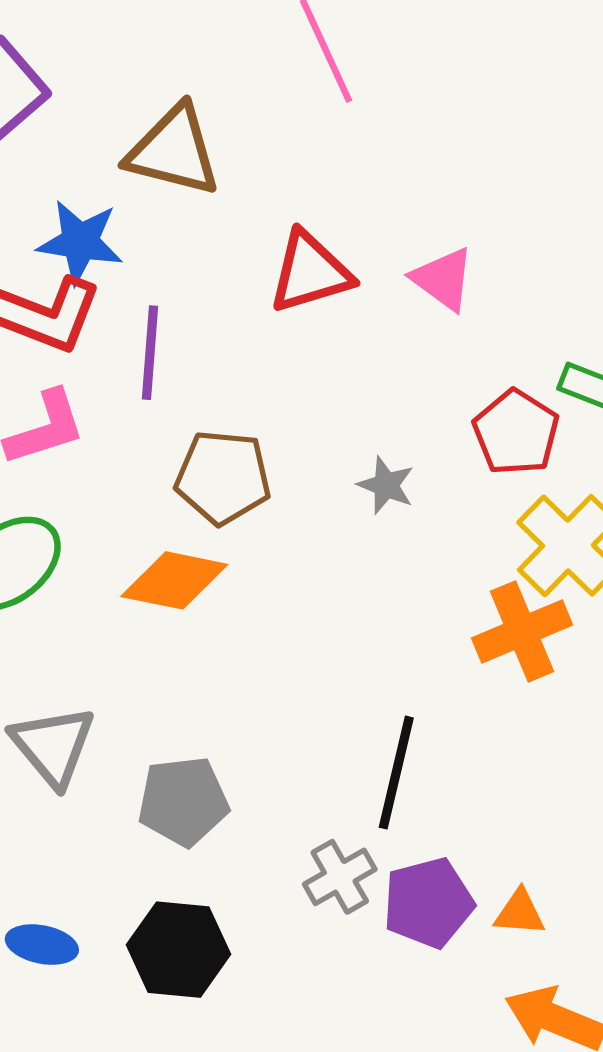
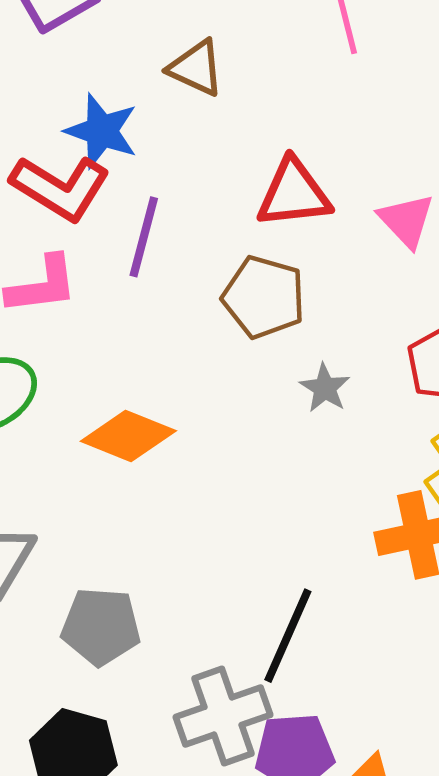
brown triangle: (174, 151) -> (196, 68), size x0.7
brown pentagon: (223, 477) -> (264, 297), moved
gray cross: (340, 877) -> (223, 716), size x1.5

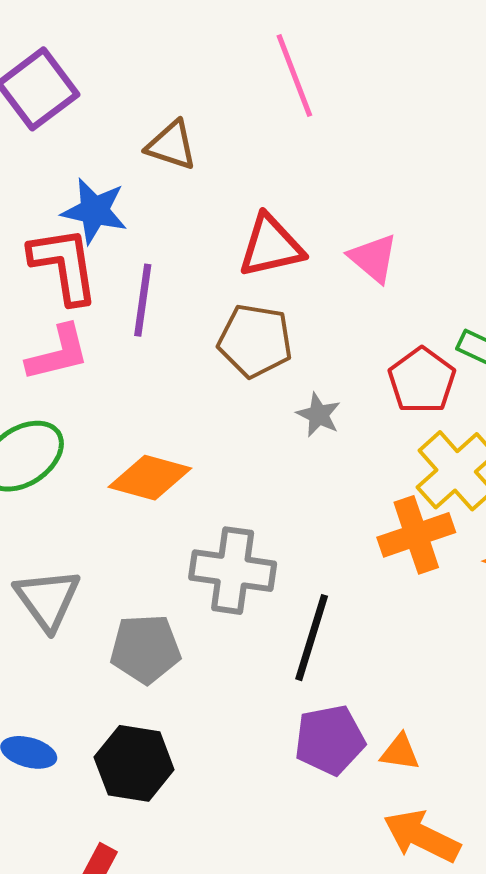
red L-shape: (60, 188) -> (64, 265), turned -124
gray cross: (223, 716) -> (233, 571), moved, turned 34

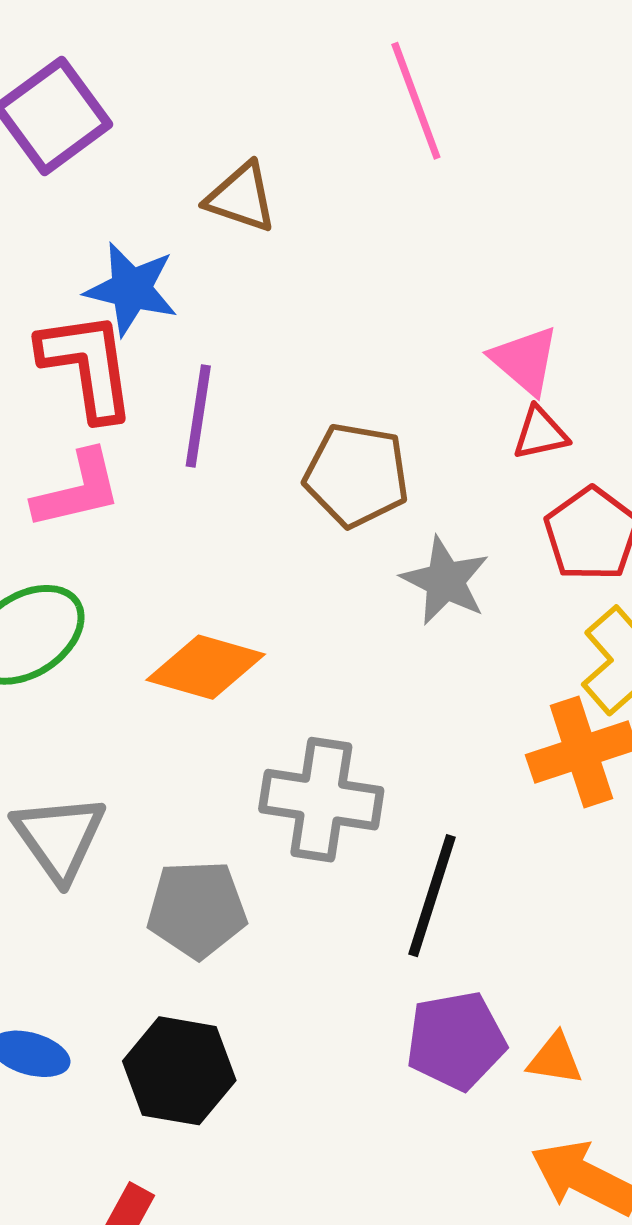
red triangle: (271, 246) -> (540, 433), moved, size x0.6
gray star: (319, 415) -> (445, 581), size x1.4

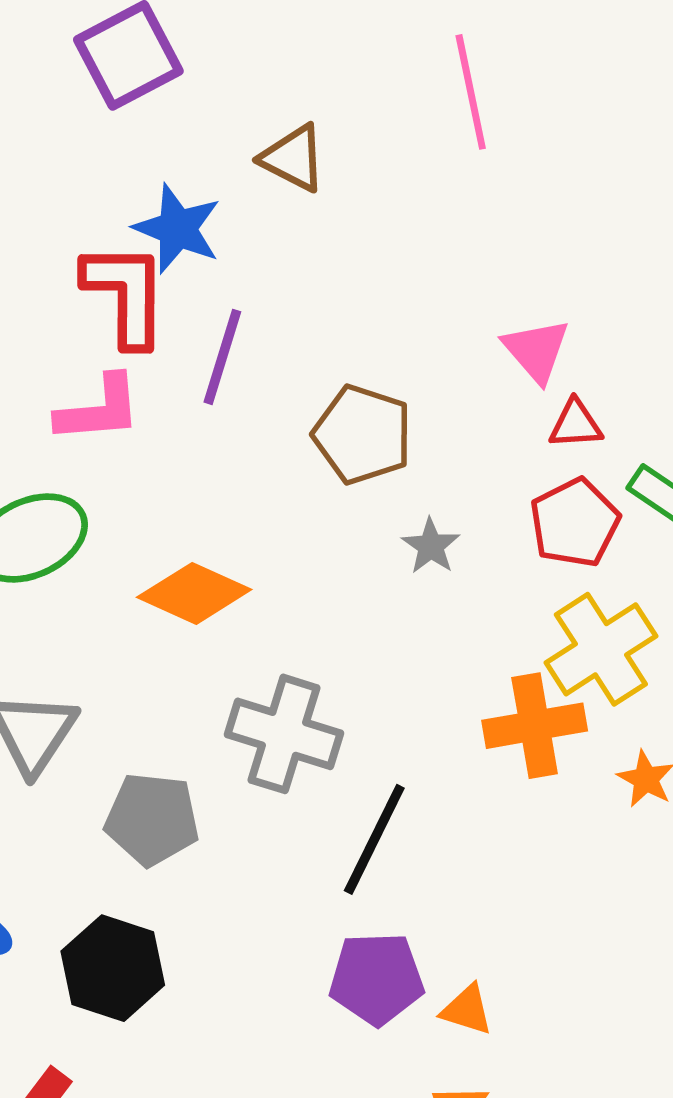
red triangle: (540, 433) -> (576, 424), moved
gray star: (445, 581) -> (431, 546), size x0.7

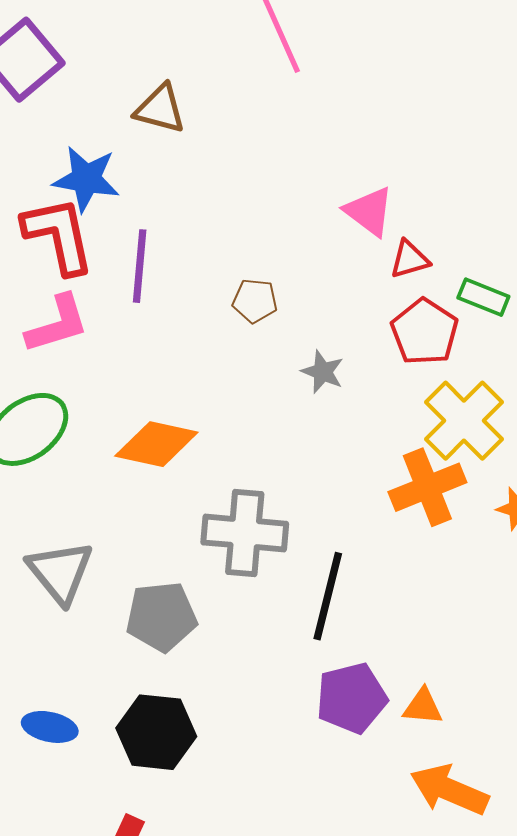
brown pentagon: (363, 435) -> (255, 301), size x0.6

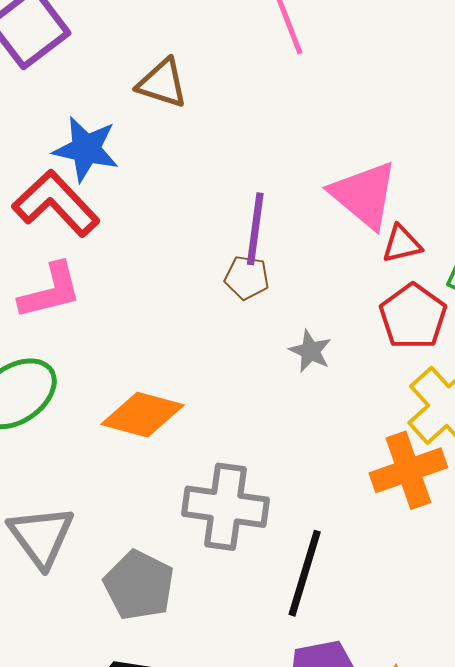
pink triangle: (369, 211) -> (364, 195), size x1.4
red L-shape: (59, 235) -> (56, 203), turned -34
purple line: (140, 266) -> (255, 229), moved
gray pentagon: (161, 617) -> (139, 585), turned 30

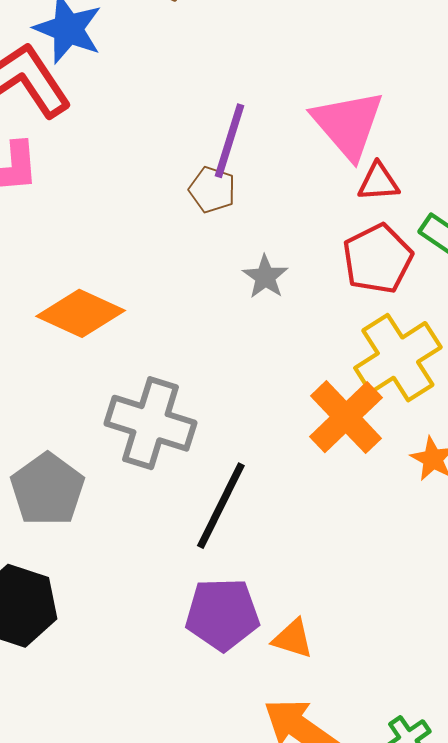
orange cross: (408, 470) -> (346, 417), turned -34

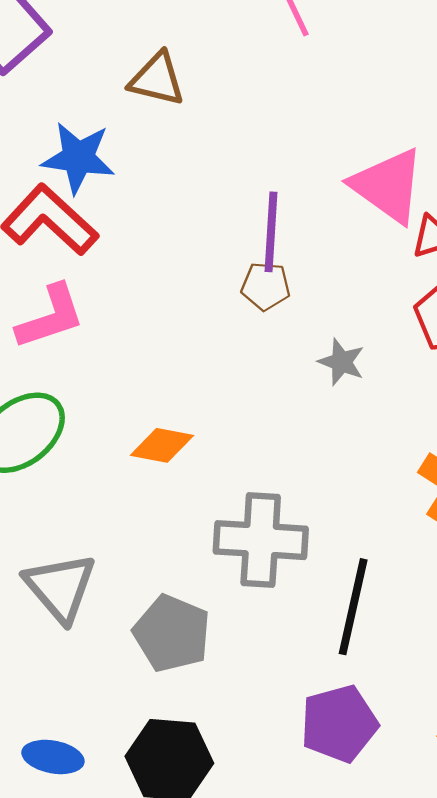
orange diamond: (81, 313) -> (162, 445), size x0.7
purple pentagon: (222, 614) -> (339, 724), moved

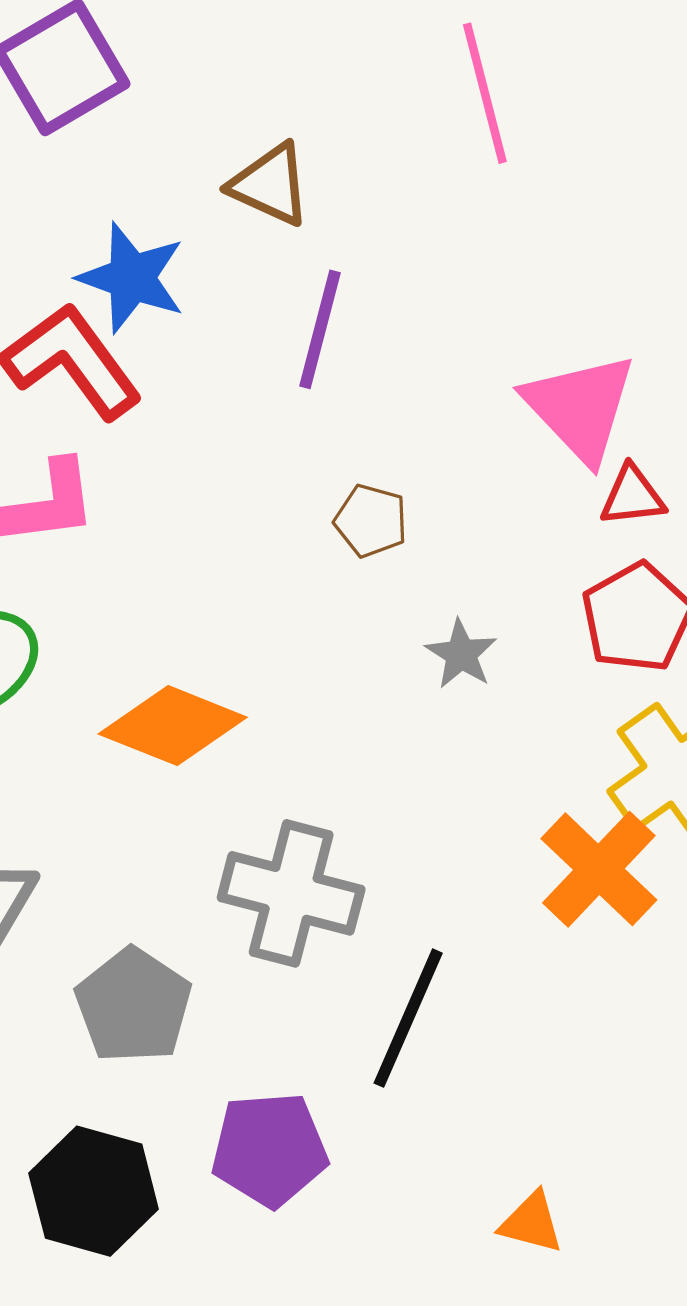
purple line: (271, 232) -> (320, 329), moved
orange diamond: (162, 445) -> (173, 726), size x1.5
purple pentagon: (339, 724) -> (270, 1149), moved

